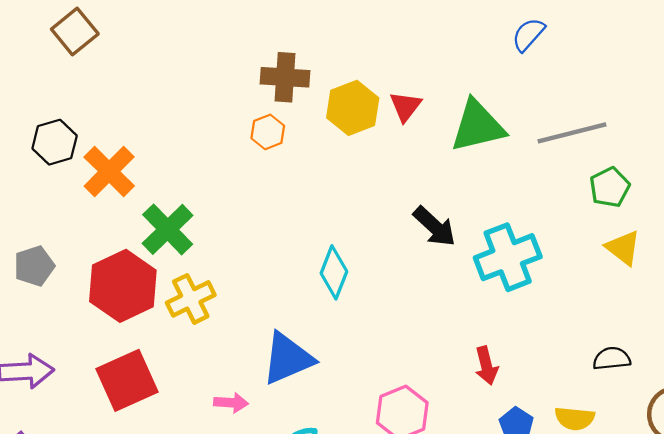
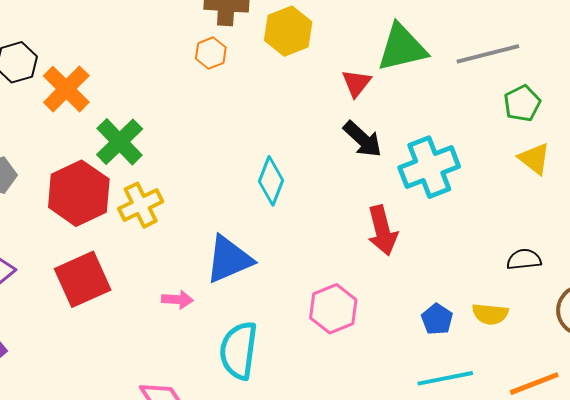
red triangle: (405, 106) -> (356, 83), moved
red arrow: (486, 366) -> (382, 230), moved, size x1.4

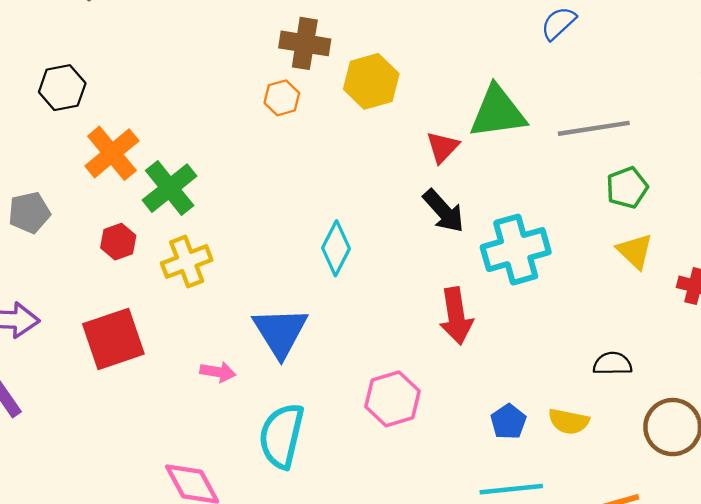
orange cross: (66, 89) -> (112, 153), moved
red hexagon: (79, 193) -> (118, 242), size x0.5
blue triangle: (229, 259) -> (280, 332), turned -44

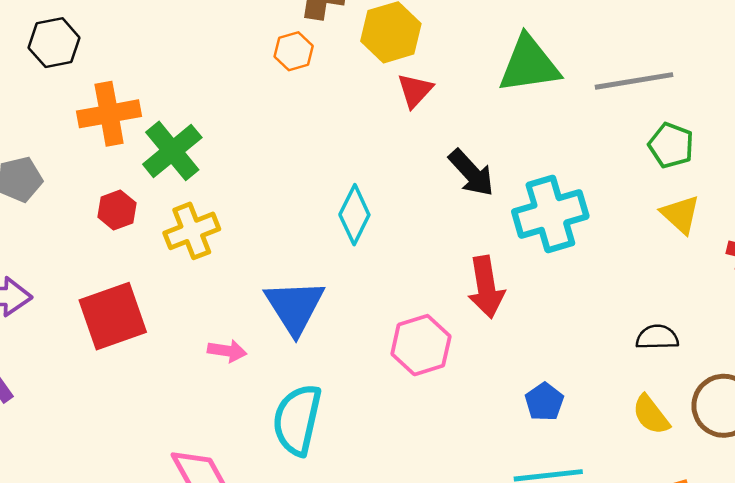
red triangle: (443, 147) -> (415, 90), moved
orange cross: (112, 153) -> (109, 114), turned 30
green pentagon: (627, 188) -> (671, 145), turned -30
pink hexagon: (392, 399) -> (421, 345), moved
yellow semicircle: (569, 421) -> (651, 415), moved, turned 42

